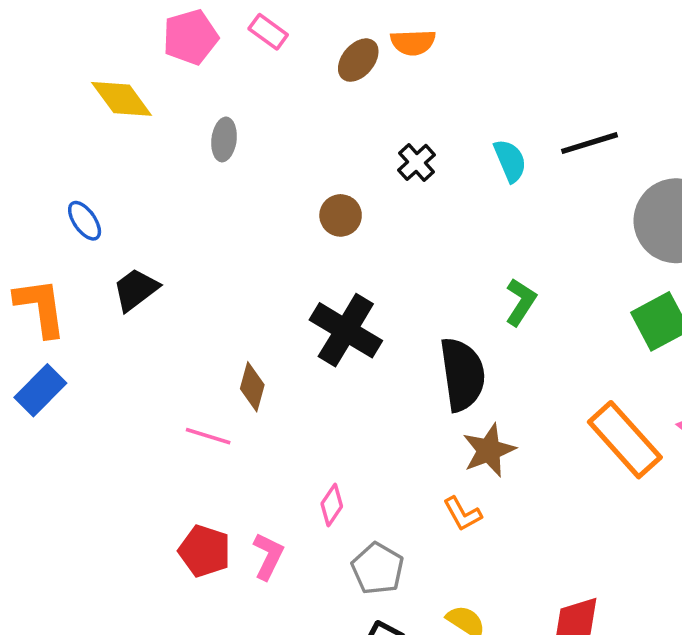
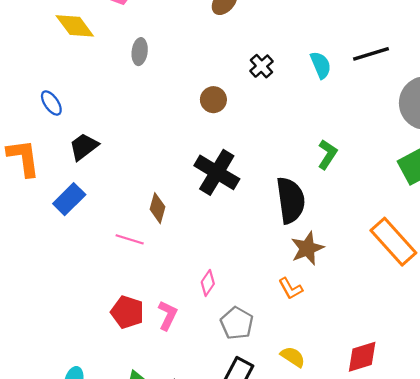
blue rectangle: (40, 390) -> (69, 199), moved

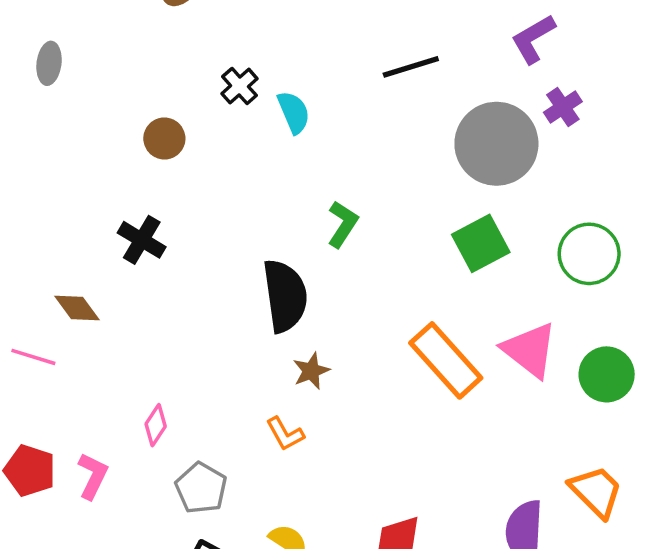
cyan semicircle: (321, 65) -> (294, 112), moved
black cross: (217, 172) -> (142, 240), moved, size x0.7
brown diamond: (158, 208) -> (77, 308), turned -52
brown star: (307, 248) -> (311, 371), size x0.7

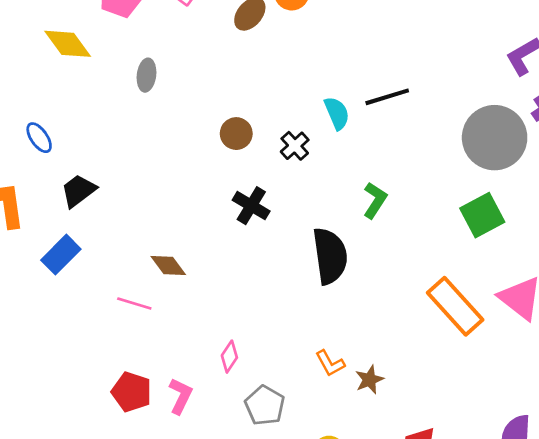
black line: (411, 67) -> (387, 97), moved
black cross: (240, 86) -> (295, 146), moved
black cross: (142, 240) -> (251, 206), moved
brown star: (311, 371) -> (369, 380), moved

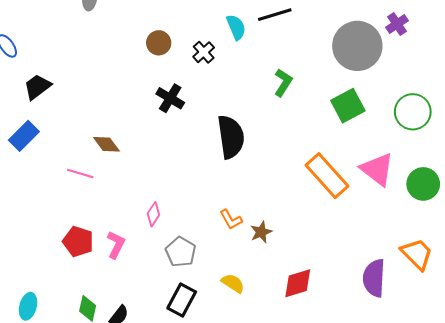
green L-shape: (375, 200) -> (283, 83), moved

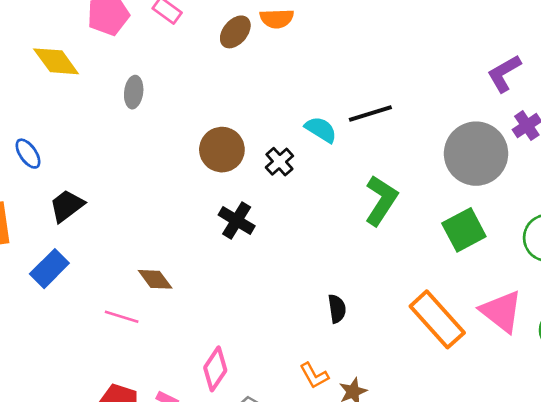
cyan semicircle: (236, 27) -> (321, 130), turned -35
brown circle: (159, 43) -> (222, 150), size x1.4
green L-shape: (283, 83) -> (381, 200), size x1.4
black semicircle: (231, 137) -> (337, 309), moved, size x0.5
pink diamond: (153, 214) -> (215, 369), size x1.4

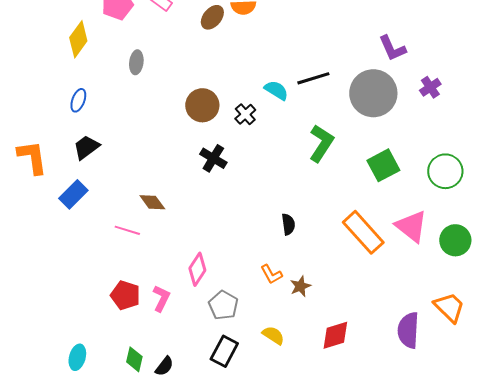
yellow diamond: (56, 61) -> (78, 39), turned 72
purple L-shape: (504, 73) -> (392, 48), moved, turned -84
blue ellipse: (28, 154) -> (78, 100), moved, turned 55
gray circle: (476, 154) -> (373, 93), moved

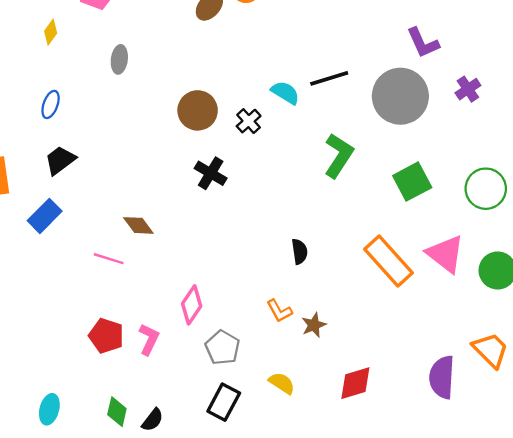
yellow diamond: (78, 39) -> (51, 32), size x0.6

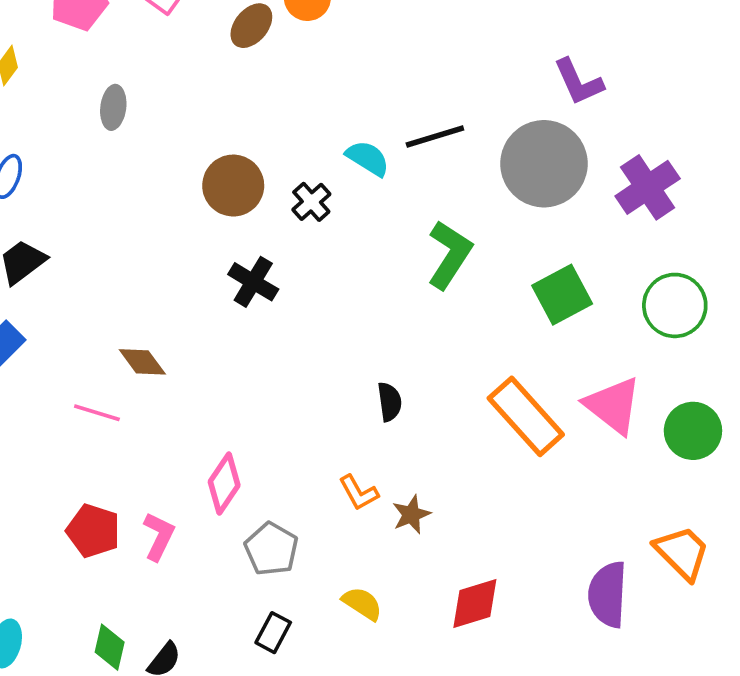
purple cross: (468, 89) -> (648, 187), moved, size x1.6
black rectangle: (224, 402) -> (273, 633), size x0.7

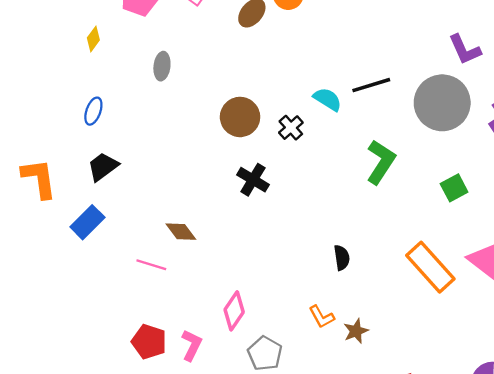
green square: (562, 295) -> (454, 188), size x0.7

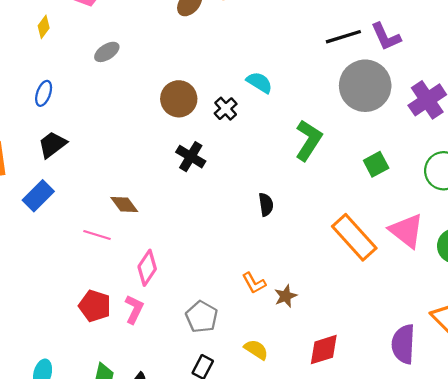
gray ellipse: (162, 66) -> (107, 52), turned 50
black line: (371, 85) -> (343, 37), moved
black semicircle: (342, 258) -> (266, 205), moved
pink diamond: (234, 311) -> (147, 268), moved

